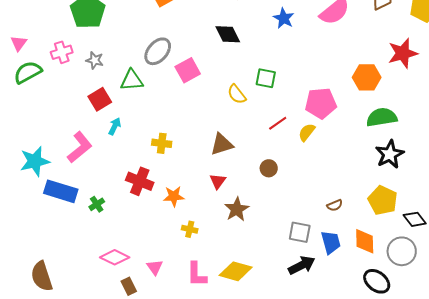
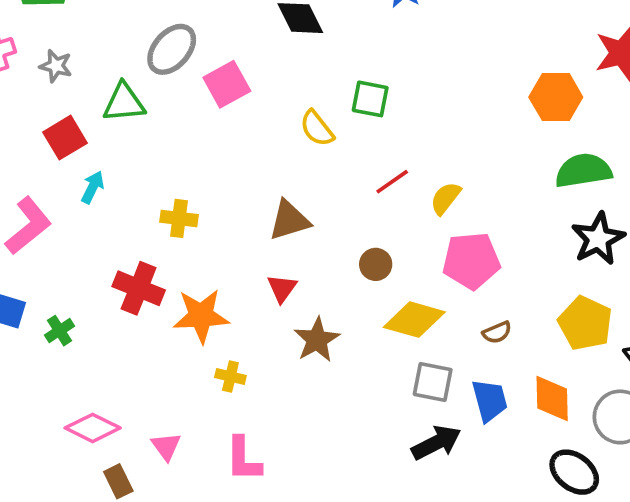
pink pentagon: (321, 103) -> (471, 261), moved
orange star: (174, 196) -> (201, 316), size x1.4
yellow diamond: (236, 271) -> (414, 320), moved

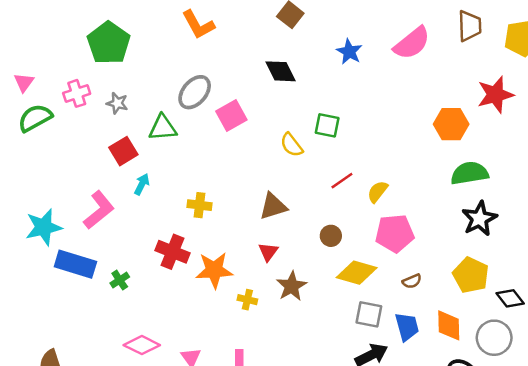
yellow cross: (230, 377) -> (247, 300), moved

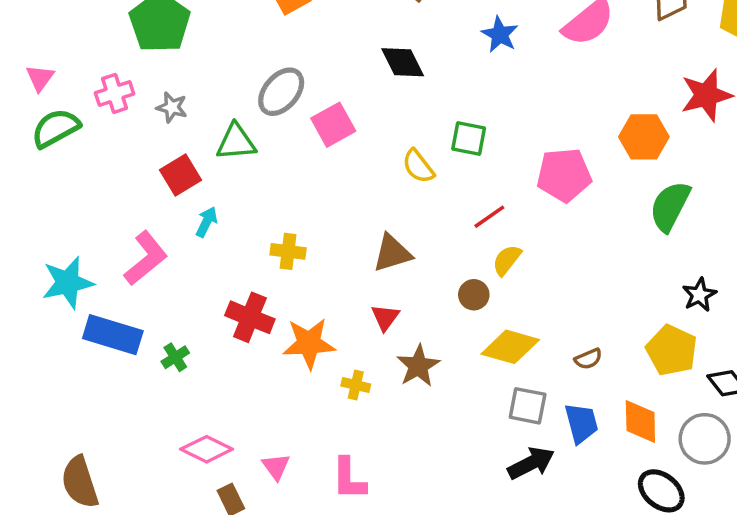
green semicircle: (470, 173) -> (670, 206), turned -54
yellow semicircle: (378, 192) -> (507, 260), moved
black star: (479, 219) -> (699, 295), moved, size x0.7
pink pentagon: (395, 233) -> (564, 175), moved

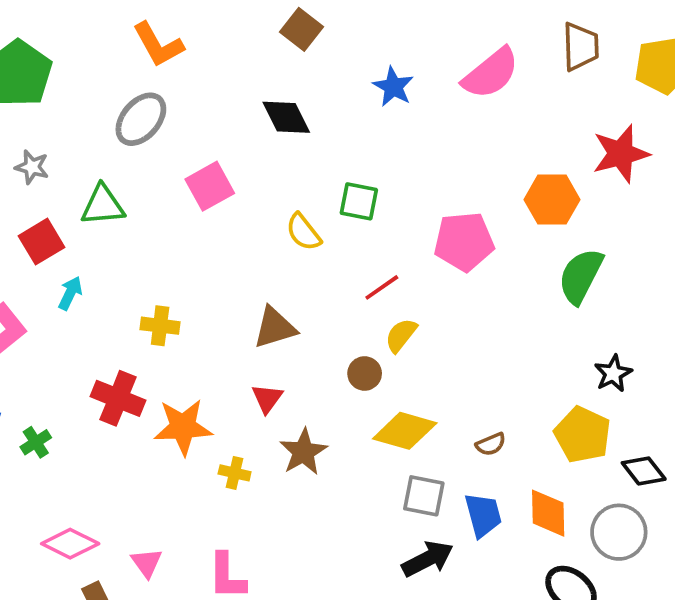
gray ellipse: (281, 92) -> (141, 119), moved

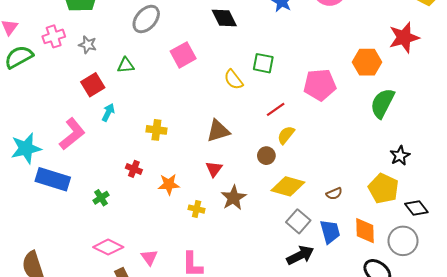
green triangle: (103, 205) -> (126, 65), size x0.7
red cross: (118, 398) -> (134, 169), size x0.6
orange star: (183, 427) -> (169, 184), size x0.7
green cross: (36, 442) -> (101, 198), moved
gray square: (424, 496) -> (298, 221), turned 30

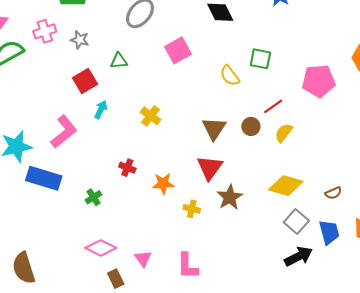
yellow cross: (156, 130) -> (151, 116), moved, turned 30
brown triangle: (218, 131) -> (214, 129), turned -40
brown circle: (266, 156) -> (251, 126), moved
red triangle: (214, 169) -> (210, 168), size x1.5

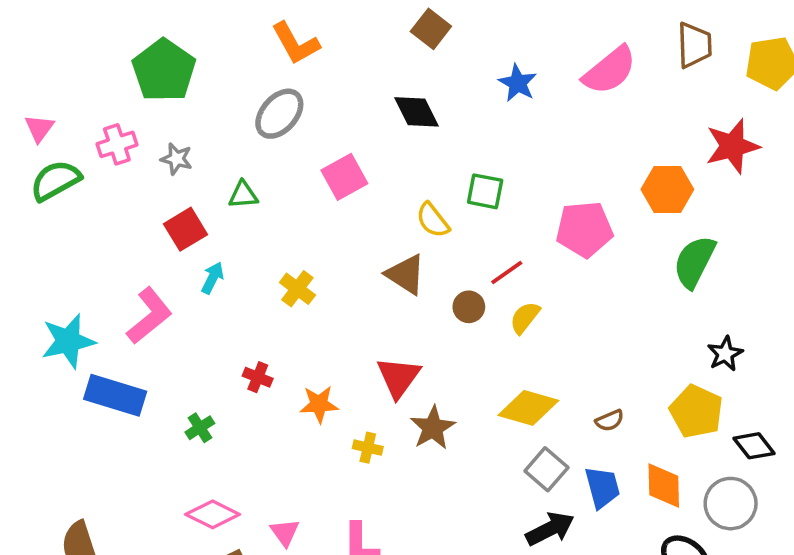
brown triangle: (214, 129) -> (406, 274), moved, turned -30

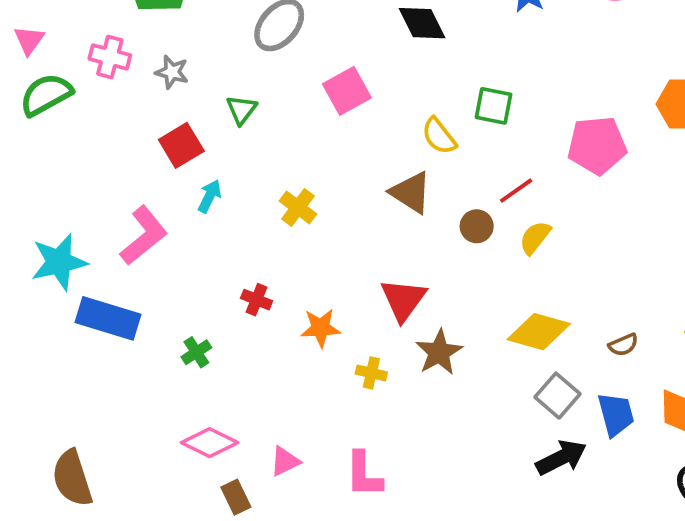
pink cross: (117, 144) -> (110, 57), turned 33
green triangle: (243, 195) -> (242, 110), turned -48
pink triangle: (285, 532) -> (285, 461), turned 40

